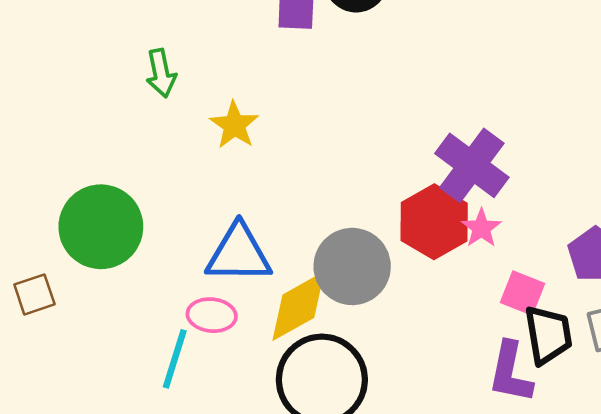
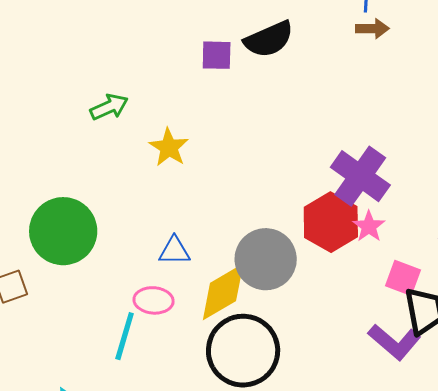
green arrow: (161, 73) -> (109, 107), turned -102
blue triangle: (239, 254) -> (174, 251), size x0.6
purple L-shape: (510, 372) -> (394, 342), turned -60

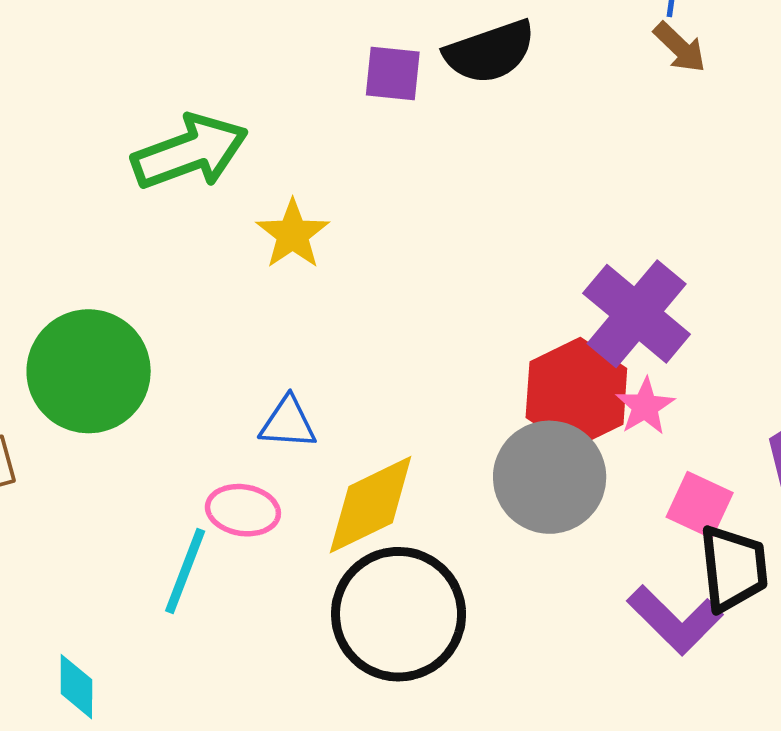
brown arrow: (372, 29) -> (680, 47), turned 40
green arrow: (109, 107) -> (190, 152), size x1.6
gray circle: (266, 259) -> (550, 477), moved

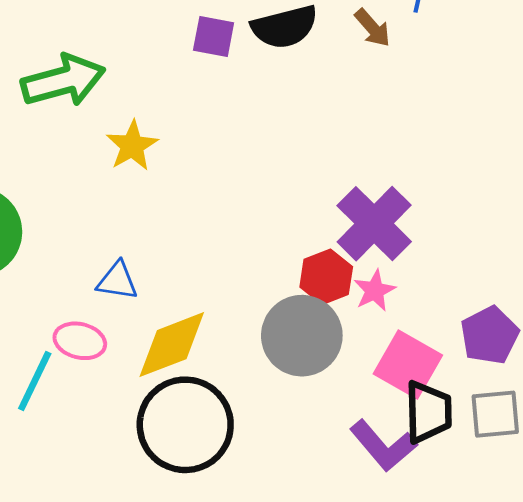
brown arrow: (680, 47) -> (373, 28), moved
red hexagon: (576, 393) -> (326, 277), size x0.7
pink square: (700, 505) -> (408, 365), size x1.4

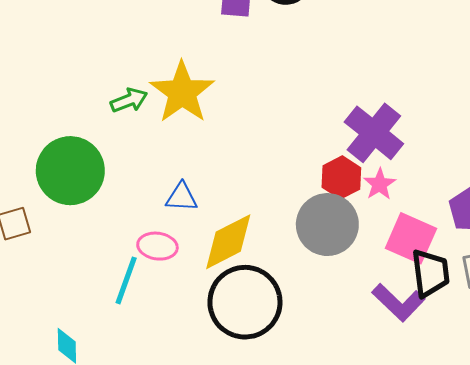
green arrow: (63, 81) -> (129, 100), moved, size x0.6
yellow star: (132, 146) -> (182, 92), size x1.6

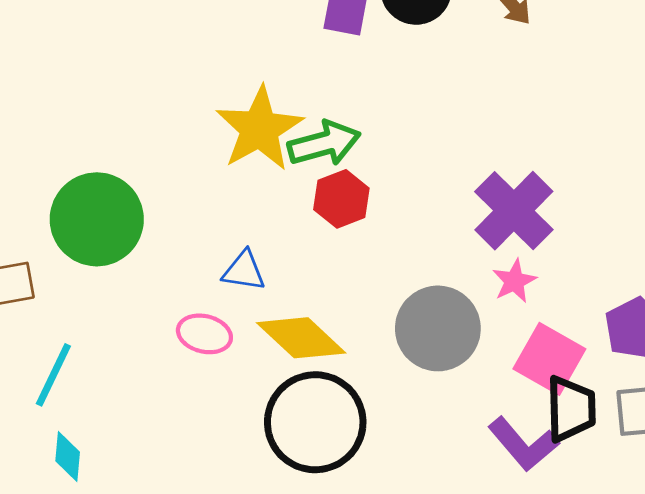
green arrow: (129, 100) -> (324, 143), moved, size x1.4
red hexagon: (341, 177) -> (341, 199), moved
yellow diamond: (228, 242) -> (301, 338), turned 64
cyan line: (126, 280) -> (53, 375), moved

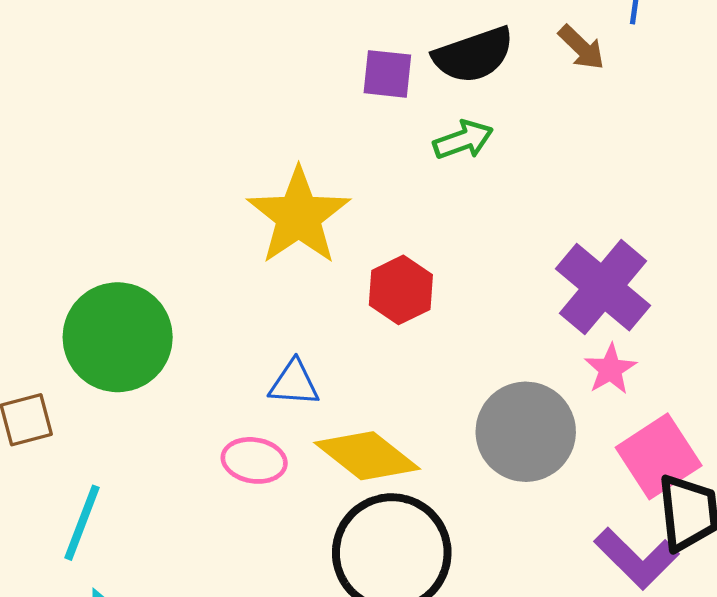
green arrow: (324, 143) -> (463, 140), moved, size x0.7
pink square: (549, 359) -> (659, 456), turned 32

